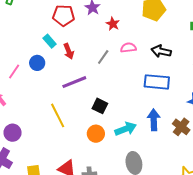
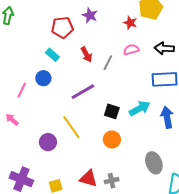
red star: (113, 24) -> (130, 23), moved
red arrow: (69, 51) -> (86, 54), moved
cyan arrow: (126, 129) -> (140, 108), moved
purple circle: (13, 133) -> (48, 142), moved

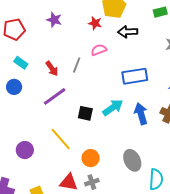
red pentagon: (62, 27) -> (14, 29), moved
black arrow: (164, 48) -> (128, 32), moved
red arrow: (86, 54) -> (52, 69), moved
yellow line: (71, 127) -> (61, 139), moved
orange circle: (112, 140) -> (91, 158), moved

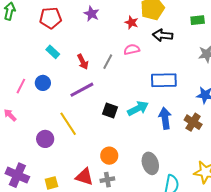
blue circle: (14, 87) -> (43, 83), moved
yellow line: (61, 139) -> (68, 124), moved

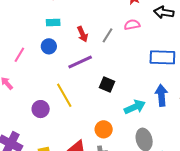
cyan rectangle: (53, 52) -> (53, 23), turned -48
blue circle: (43, 83) -> (49, 46), moved
cyan arrow: (138, 108) -> (135, 107), moved

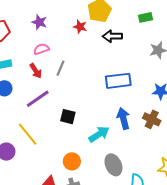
pink semicircle: (132, 25) -> (41, 49), moved

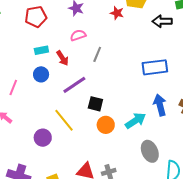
black arrow: (112, 36) -> (162, 21), moved
red arrow: (36, 71) -> (62, 58), moved
black square: (68, 117) -> (95, 104), moved
orange circle: (72, 161) -> (106, 125), moved

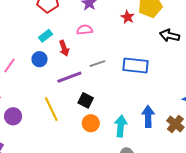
cyan rectangle: (41, 50) -> (46, 36), turned -40
gray line: (97, 54) -> (97, 64), moved, turned 35
blue rectangle: (155, 67) -> (135, 65), moved
cyan arrow: (135, 121) -> (121, 126), turned -65
purple circle: (43, 138) -> (13, 116), moved

